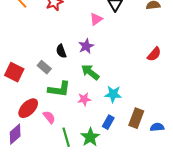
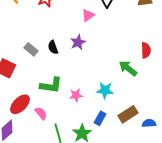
red semicircle: (154, 54) -> (146, 50), turned -42
gray rectangle: (44, 67) -> (31, 49), moved
green arrow: (90, 72) -> (128, 68), moved
brown rectangle: (136, 118) -> (128, 114), turned 36

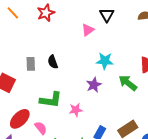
purple star: (78, 42) -> (94, 85), moved
gray rectangle: (31, 49) -> (31, 64), turned 48
cyan star: (105, 90) -> (105, 61), moved

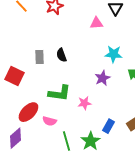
pink triangle: (88, 30) -> (96, 23), turned 32
pink semicircle: (41, 128) -> (49, 121), turned 144

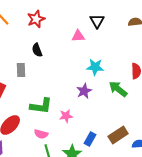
black semicircle: (61, 55) -> (37, 50), moved
pink semicircle: (49, 121) -> (41, 134), moved

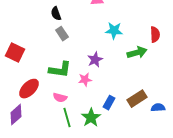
gray rectangle: (21, 70) -> (62, 34), moved, turned -32
green arrow: (118, 89) -> (137, 53), turned 126
purple star: (84, 91) -> (95, 60), moved

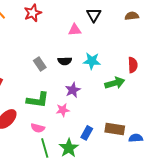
black semicircle: (56, 14) -> (65, 61), moved, turned -72
brown rectangle: (137, 99) -> (115, 129), turned 42

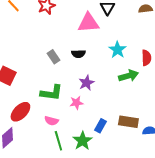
pink triangle: (75, 30) -> (88, 23), size x1.6
cyan star: (92, 61) -> (117, 50), moved, turned 30

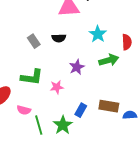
purple star: (86, 83) -> (77, 67), moved
pink semicircle: (51, 121) -> (24, 110), moved

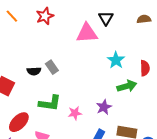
black semicircle: (59, 38) -> (34, 71), moved
purple star: (77, 67) -> (104, 107), moved

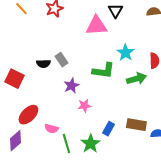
green L-shape: (50, 103) -> (103, 71), moved
purple star: (104, 107) -> (71, 86), moved

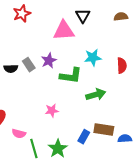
cyan star: (125, 53) -> (93, 58), turned 30
green arrow: (136, 79) -> (96, 95), moved
purple star: (71, 86) -> (49, 61), moved
blue rectangle: (108, 129) -> (84, 137), moved

